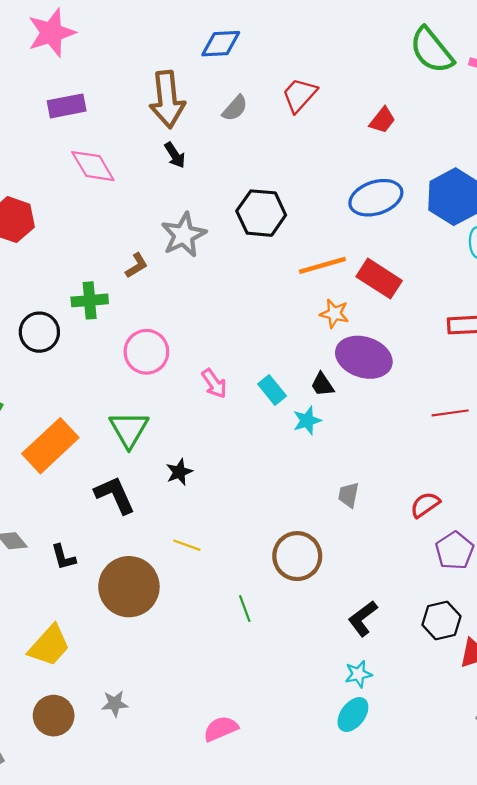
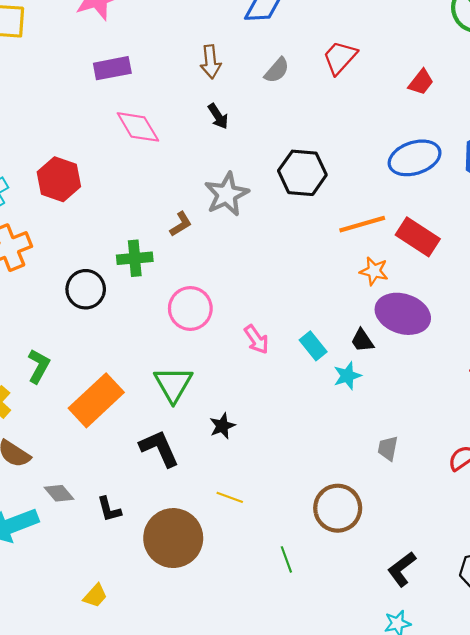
brown arrow: (167, 99) -> (211, 62), size x0.6
yellow trapezoid: (49, 646) -> (95, 596), size x0.6

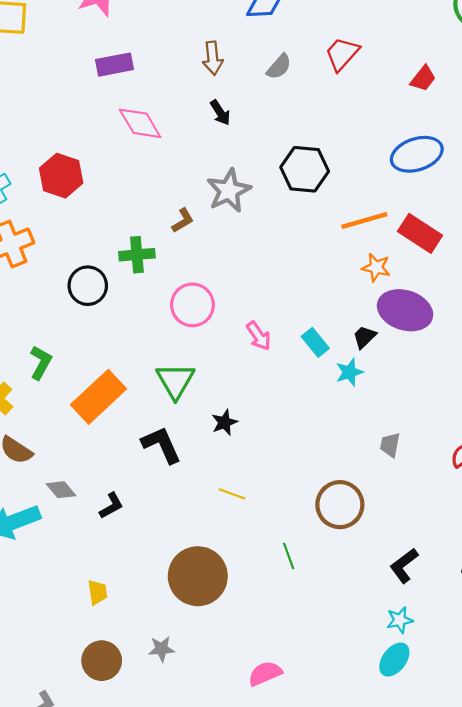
black trapezoid: (362, 341) -> (364, 337), turned 80
black L-shape: (109, 509) -> (111, 506), turned -104
brown circle: (173, 538) -> (198, 576), moved
yellow trapezoid: (95, 596) -> (97, 592), turned -50

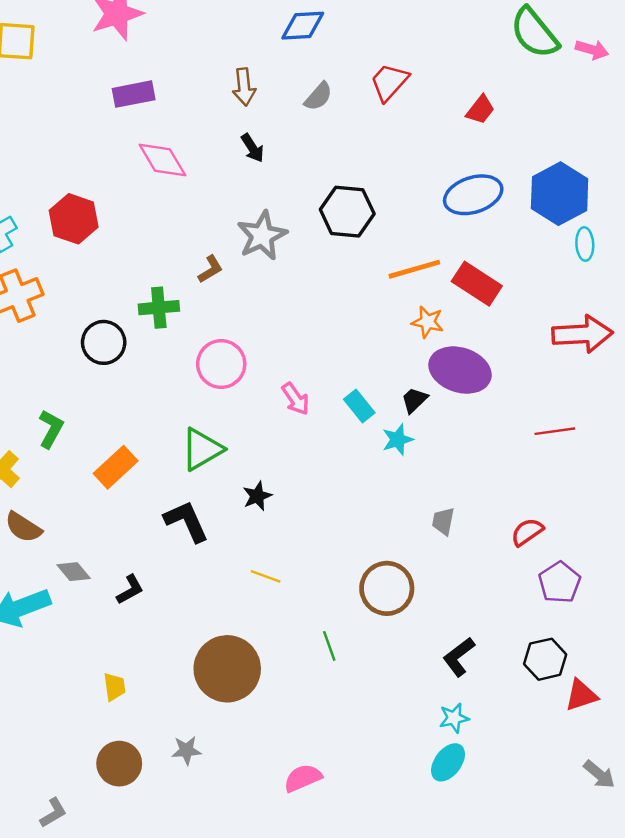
green triangle: (175, 381) -> (202, 449), turned 30
orange rectangle: (98, 397) -> (116, 467), size x0.7

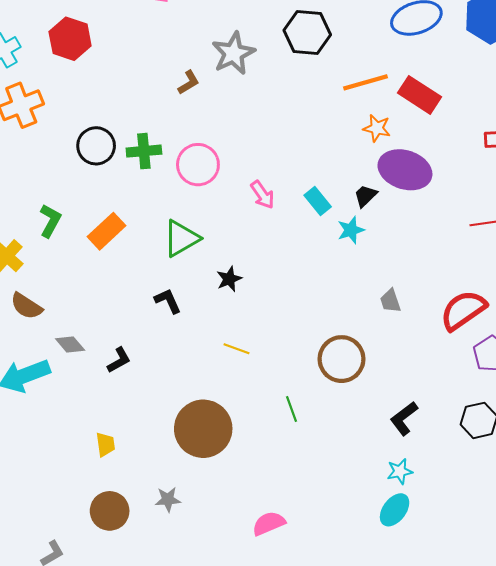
green cross: (159, 308) -> (144, 151), moved
orange rectangle: (116, 467) -> (106, 231), moved
black L-shape: (186, 521) -> (168, 301), size x0.7
gray trapezoid: (443, 521) -> (390, 301), turned -30
red semicircle: (527, 532) -> (463, 310), size x1.6

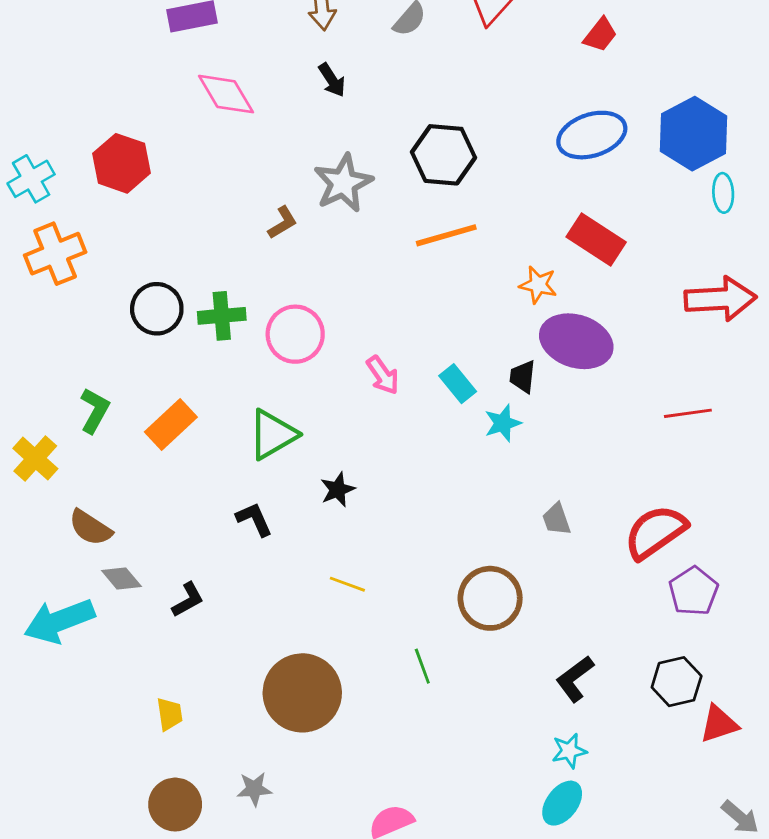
orange line: (365, 82) -> (446, 235), moved
black trapezoid: (365, 196) -> (523, 377), turned -40
brown semicircle: (26, 306) -> (90, 528), moved

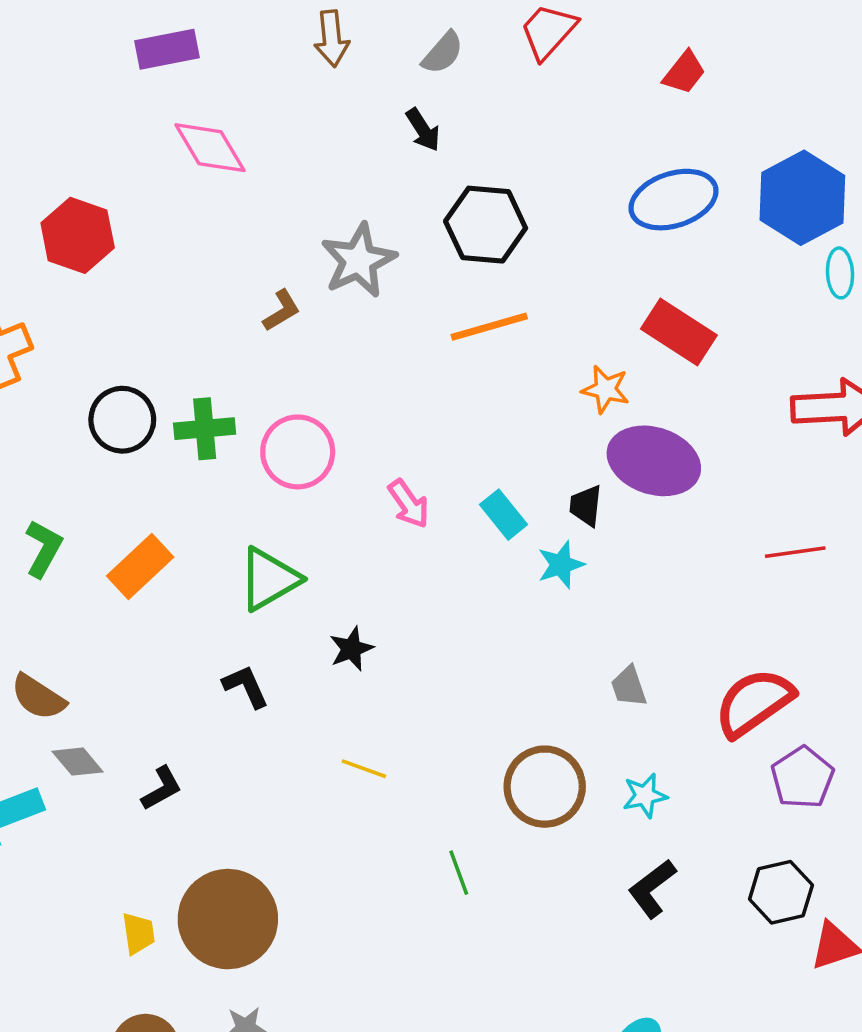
black arrow: (332, 80) -> (423, 130), moved
brown circle: (302, 693) -> (228, 919), moved
cyan star: (569, 751) -> (645, 796), moved

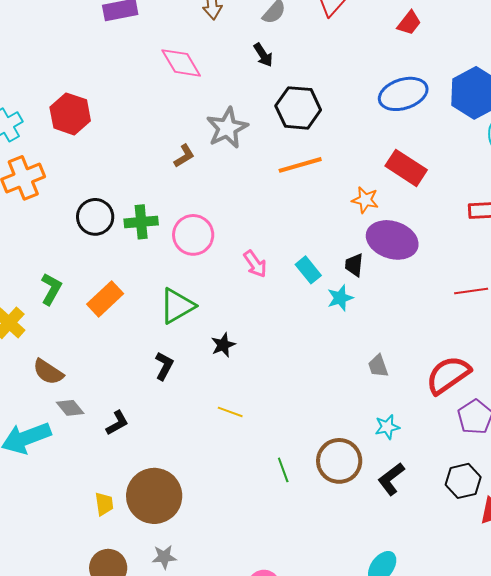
pink diamond: (210, 148) -> (181, 63), moved
black L-shape: (246, 686) -> (164, 366), turned 52
brown circle: (545, 787) -> (339, 461), moved

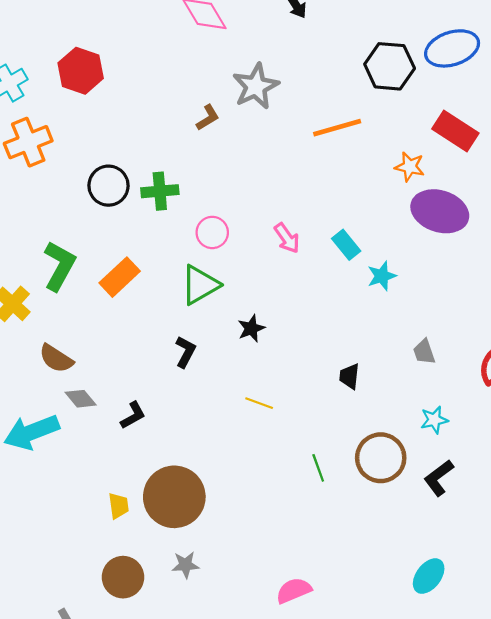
black hexagon: (298, 108) -> (390, 66), moved
pink circle: (193, 235) -> (212, 232), moved, size x0.7
black trapezoid: (354, 265) -> (349, 376), moved
green L-shape: (51, 289) -> (59, 266), size x1.4

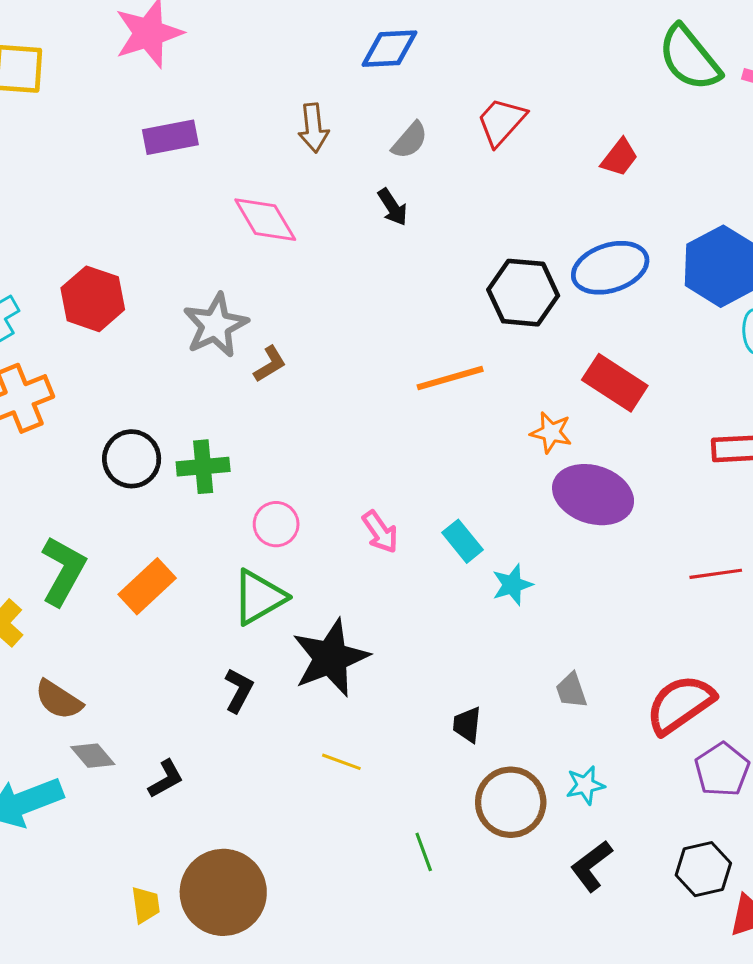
gray star: (256, 86) -> (215, 325), moved
black star: (251, 328) -> (330, 658), size x2.0
brown circle: (381, 458) -> (511, 802), moved

